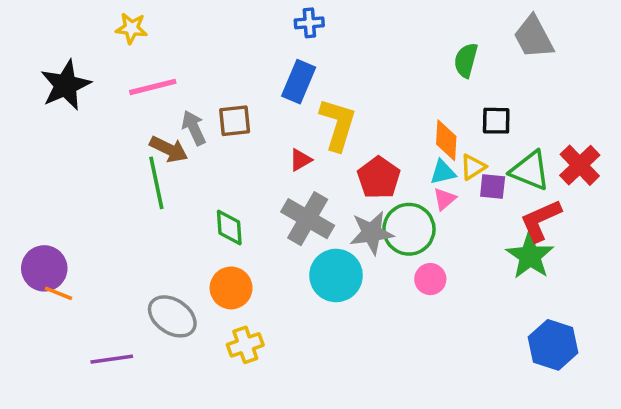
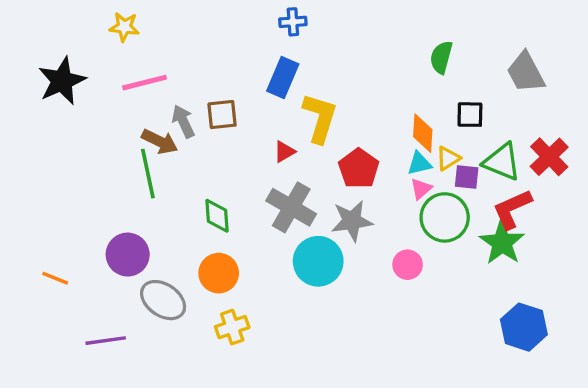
gray trapezoid: (533, 37) -> (526, 72), moved
green circle: (409, 229) -> (445, 217), moved
purple circle: (44, 268) -> (128, 255), moved

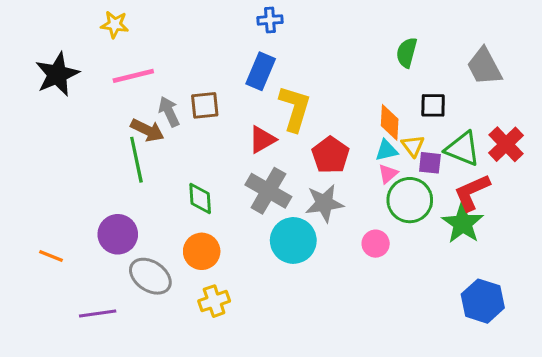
red triangle: (284, 152) -> (262, 140), size x1.4
yellow triangle: (448, 158) -> (413, 146), turned -35

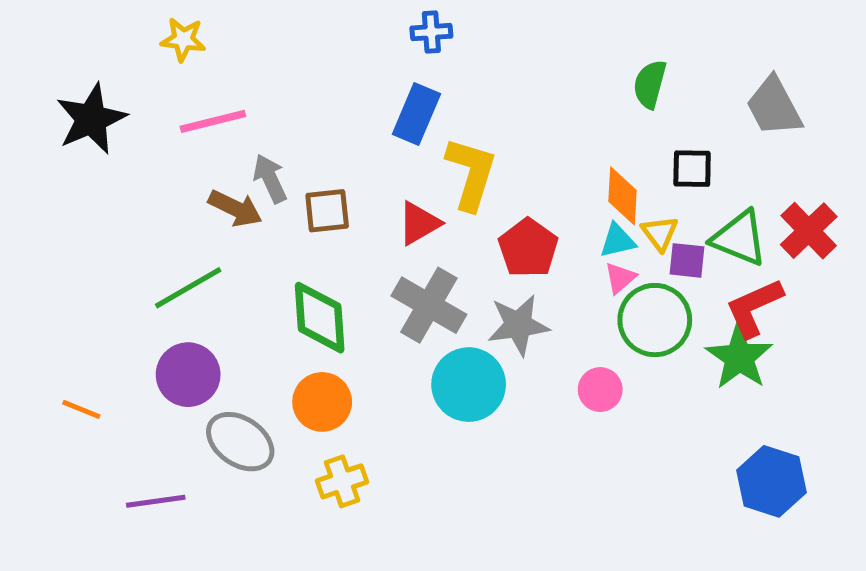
brown square: (205, 105) -> (327, 211), moved
green line: (136, 160) -> (188, 288), moved, turned 72
green diamond: (200, 199) -> (320, 318), size x1.4

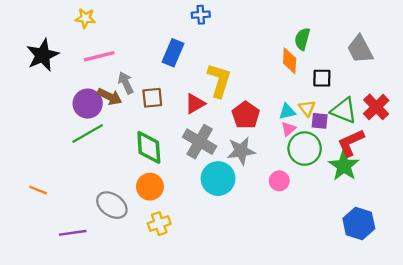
blue rectangle: (416, 114) -> (173, 53), moved
orange diamond: (623, 196) -> (290, 61), moved
purple circle: (188, 375) -> (88, 104), moved

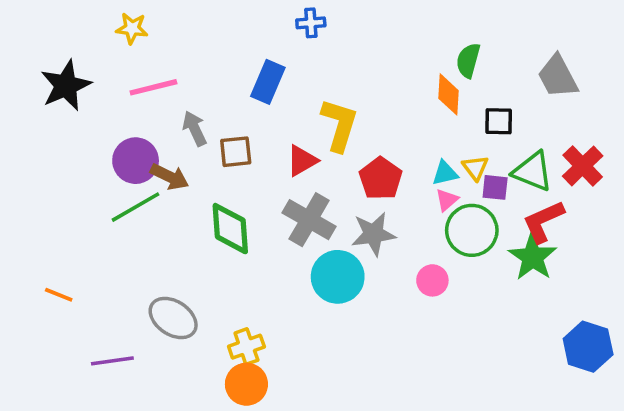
brown arrow: (110, 97) -> (170, 177), moved
orange circle: (150, 187) -> (246, 384), moved
blue hexagon: (359, 224) -> (588, 347), moved

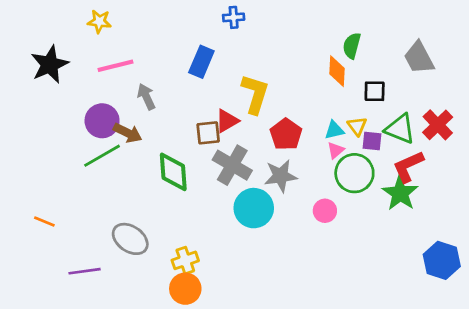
brown square: (236, 152) -> (208, 133), moved

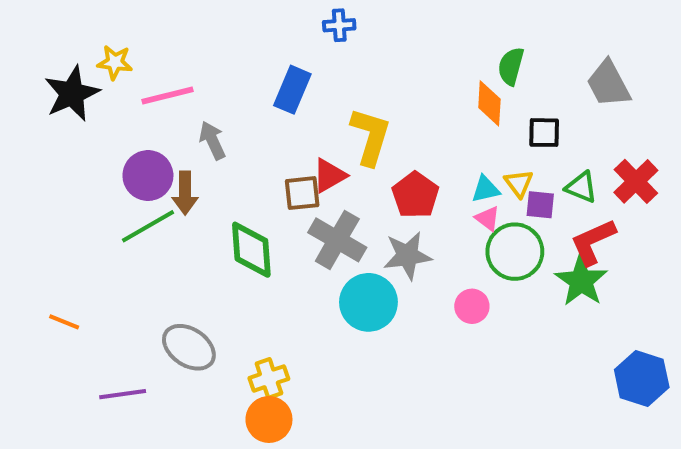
yellow star: (99, 21) -> (115, 62), moved
green triangle: (400, 129) -> (581, 187), size x0.7
brown arrow: (128, 133) -> (185, 193), turned 64
pink triangle: (336, 150) -> (488, 218), turned -42

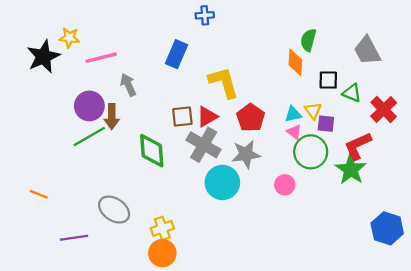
yellow L-shape: (370, 136) -> (224, 82), turned -33
red triangle: (329, 176) -> (207, 117), moved
green triangle: (581, 187) -> (352, 93), moved

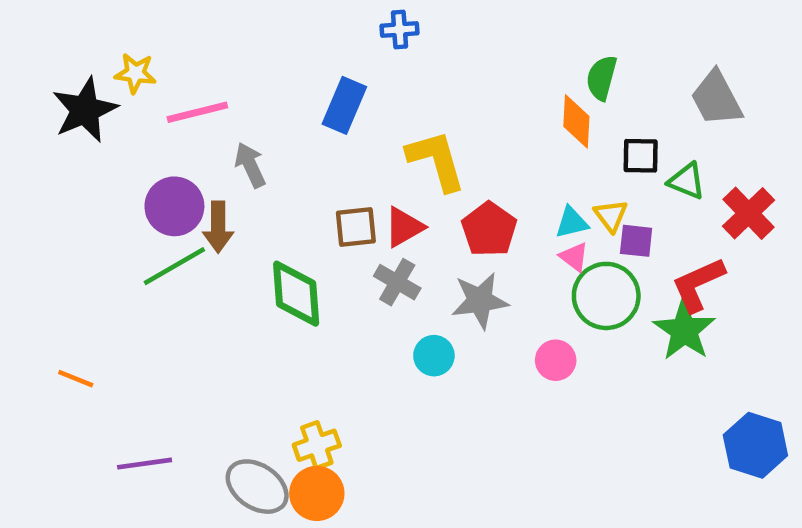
gray cross: (204, 145) -> (397, 282), size x0.7
cyan circle: (222, 182) -> (434, 356), size x0.6
gray ellipse: (114, 210) -> (257, 487), moved

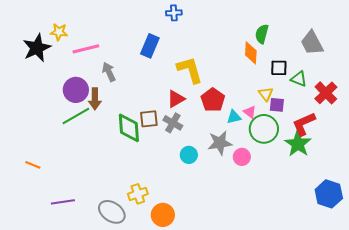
cyan triangle: (572, 222) -> (234, 117), moved
brown square: (356, 227) -> (149, 119), moved
gray star: (480, 301) -> (220, 143), moved
orange circle: (317, 493) -> (163, 215), moved

